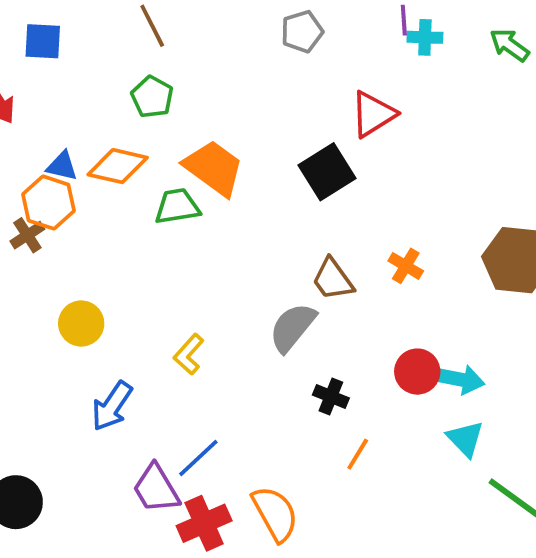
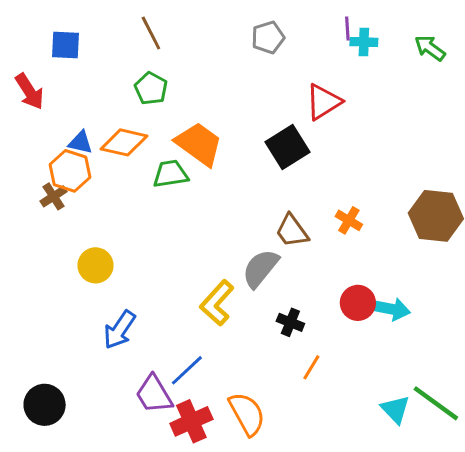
yellow L-shape: (189, 354) -> (217, 303), moved, size x1.4
cyan triangle: (465, 439) -> (395, 409), moved

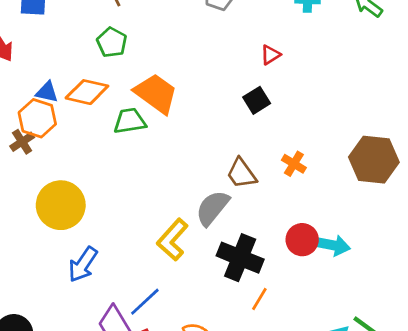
red triangle: (323, 102) -> (270, 55), size x0.6
black square: (287, 147) -> (257, 100), moved, size x0.7
yellow circle: (96, 265) -> (61, 205), size x1.5
black cross: (290, 322) -> (240, 258), size x1.8

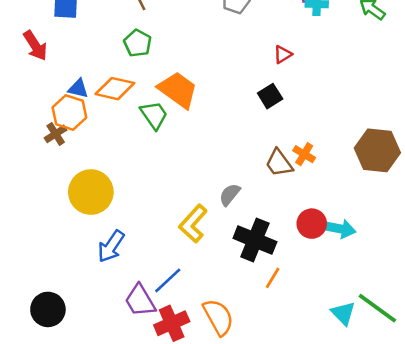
green trapezoid: (130, 121) -> (154, 115), turned 64
brown trapezoid: (241, 173) -> (279, 163), moved
gray semicircle: (212, 208) -> (230, 195), size x0.7

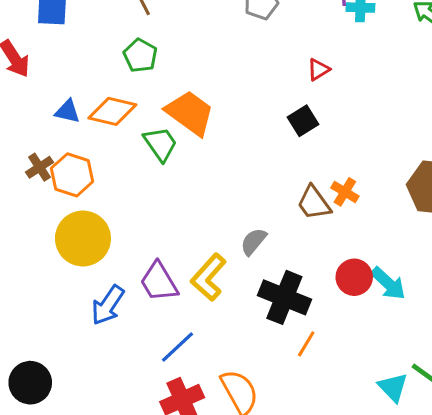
orange hexagon: (69, 113) -> (72, 175), moved
cyan arrow: (340, 229) -> (388, 283), turned 32
purple trapezoid: (140, 301) -> (159, 282), moved

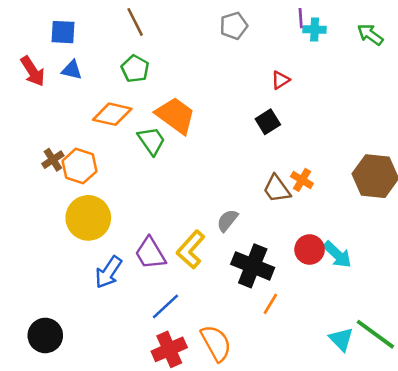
blue triangle: (67, 111) -> (72, 70), moved

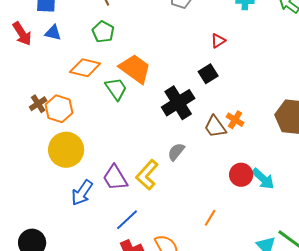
black cross: (253, 266) -> (178, 103), moved, turned 36

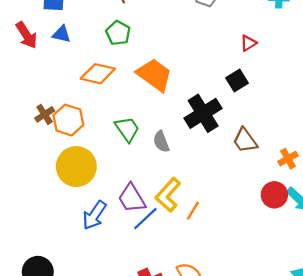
green trapezoid: (116, 89) -> (127, 129), moved
orange cross: (235, 120) -> (288, 159), moved, turned 30
gray semicircle: (176, 152) -> (161, 142), moved, turned -60
orange line: (210, 218) -> (193, 211), moved
blue line: (127, 220) -> (145, 219), moved

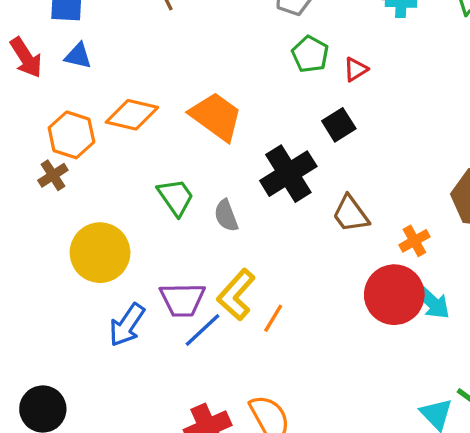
green pentagon: (118, 33) -> (310, 54), moved
orange hexagon: (68, 120) -> (71, 135), moved
red circle: (274, 195) -> (394, 295), size x1.5
purple trapezoid: (132, 198) -> (182, 300), turned -60

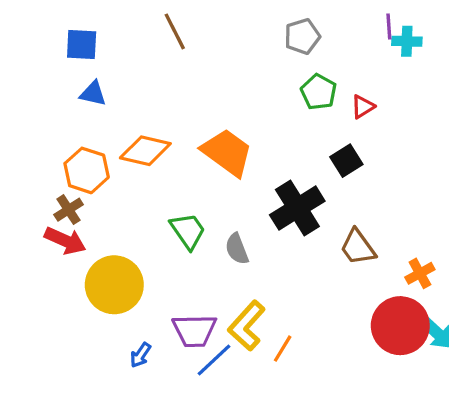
red arrow: (26, 58) -> (65, 241), moved, turned -33
blue arrow: (127, 325) -> (140, 355), size x0.6

